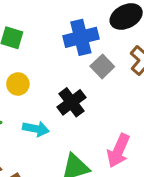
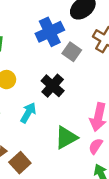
cyan arrow: (36, 129) -> (28, 113), turned -60

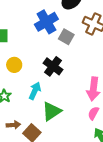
green triangle: (66, 138) -> (52, 111), moved

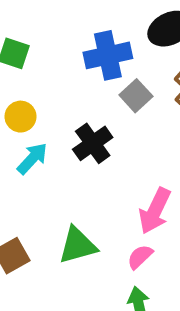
cyan arrow: (35, 91) -> (32, 158), moved
green triangle: (52, 111) -> (77, 245), moved

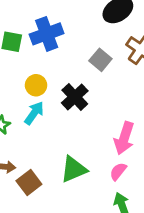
blue cross: (108, 55) -> (47, 34), moved
yellow circle: (21, 117) -> (36, 85), moved

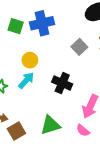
black cross: (75, 97) -> (62, 83), moved, turned -30
pink semicircle: (118, 171) -> (83, 130), turned -96

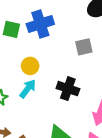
gray square: (79, 47) -> (84, 47), turned 35

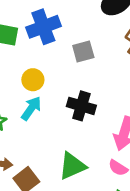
gray square: (84, 47) -> (83, 52), moved

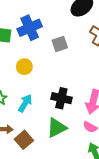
black cross: (81, 106) -> (61, 98), moved
cyan arrow: (31, 108) -> (25, 103), moved

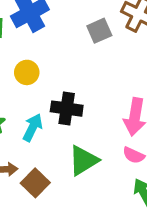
gray square: (60, 44) -> (99, 31), moved
black cross: (61, 98) -> (67, 109), moved

